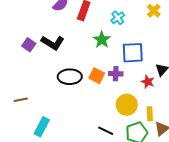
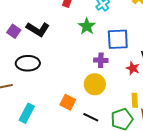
orange square: (97, 76) -> (68, 102), moved
black ellipse: (70, 77) -> (28, 63), moved
yellow circle: (127, 105) -> (95, 84), moved

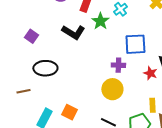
green star: (87, 26) -> (100, 21), moved
black L-shape: (38, 29) -> (73, 32), moved
orange square: (68, 102) -> (69, 112), moved

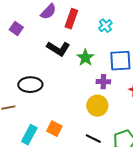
green star: (100, 21) -> (85, 58), moved
purple square: (31, 36) -> (16, 29), moved

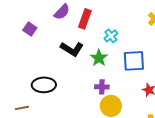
cyan cross: (105, 26) -> (111, 36), moved
purple cross: (103, 82) -> (102, 87), moved

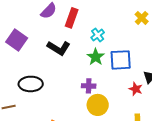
purple square: (30, 29) -> (17, 40), moved, size x1.5
green star: (99, 58) -> (96, 57), moved

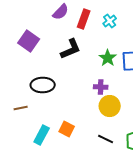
cyan cross: (98, 35) -> (110, 21), moved
black L-shape: (59, 48) -> (71, 49), turned -55

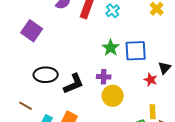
black L-shape: (71, 49) -> (74, 84), moved
brown line: (21, 108) -> (26, 106), moved, turned 40

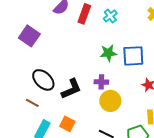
green star: (111, 48) -> (108, 53), turned 30
black ellipse: (46, 75) -> (43, 80), turned 45
brown line: (26, 106) -> (32, 103), moved

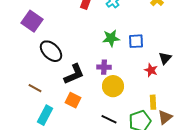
blue square: (133, 56) -> (136, 41), size x0.7
black ellipse: (43, 80) -> (51, 51), moved
orange square: (67, 124) -> (73, 100), moved

